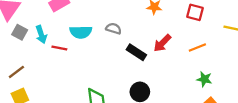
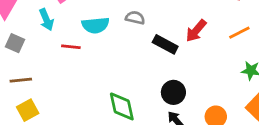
gray square: (20, 32) -> (15, 43), moved
cyan arrow: (41, 34) -> (46, 20), moved
brown line: (16, 72) -> (21, 80), turned 36

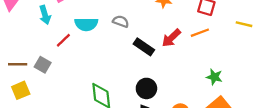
orange line: (239, 33) -> (200, 33), moved
gray square: (15, 43) -> (43, 65), moved
red line: (71, 47) -> (63, 40), turned -56

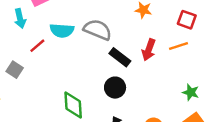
gray semicircle: (121, 21) -> (98, 30), size x1.6
red arrow: (171, 38) -> (149, 50), turned -30
black circle: (146, 88) -> (115, 88), moved

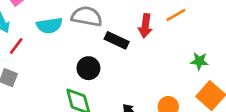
red line: (37, 46) -> (16, 46), moved
black circle: (115, 88) -> (88, 68), moved

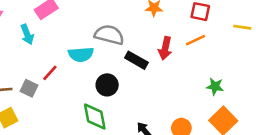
cyan semicircle: (49, 25) -> (81, 54), moved
red line: (16, 46) -> (50, 73), moved

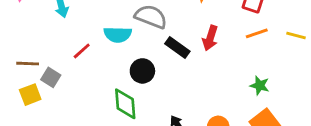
yellow line: (242, 27) -> (296, 35), moved
orange line: (196, 40) -> (257, 33), moved
gray square: (29, 88) -> (51, 77), moved

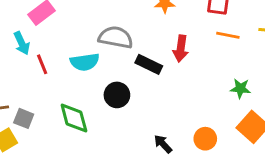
orange line: (257, 33) -> (228, 35), turned 40
red line: (82, 51) -> (42, 64), moved, turned -60
green diamond: (125, 104) -> (74, 118), moved

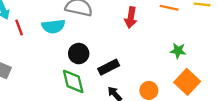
black rectangle: (149, 64) -> (109, 67), moved, turned -54
green diamond: (74, 118) -> (73, 81), moved

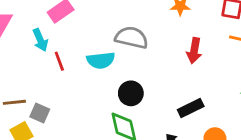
black rectangle: (109, 67) -> (191, 108), moved

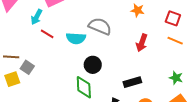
cyan arrow: (40, 40) -> (37, 17), turned 42
red line: (59, 61) -> (47, 34), turned -48

